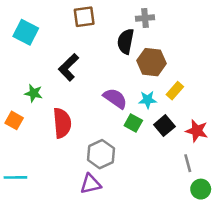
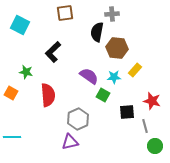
black square: (164, 126) -> (127, 112), moved, turned 35

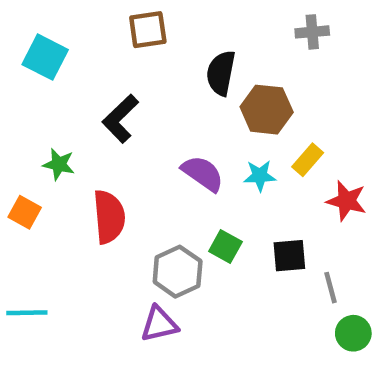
gray cross: (112, 14) -> (312, 32), moved
green square: (103, 95) -> (225, 246), moved
red star: (152, 101) -> (346, 201), moved

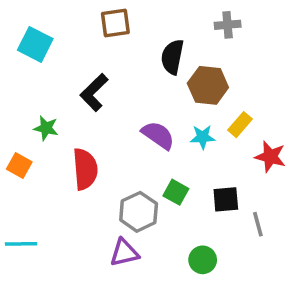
gray cross: (312, 32) -> (228, 25), moved
green circle: (353, 333) -> (203, 260), moved

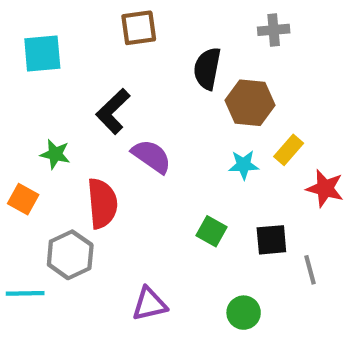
cyan square: (35, 44) -> (42, 54), turned -32
purple semicircle: (158, 135) -> (152, 156), moved
gray hexagon: (139, 212) -> (70, 255), moved

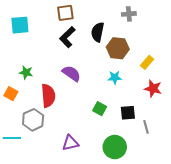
black L-shape: (113, 111) -> (67, 37), moved
yellow rectangle: (289, 150) -> (147, 62), moved
green circle: (244, 313) -> (115, 147), size x1.5

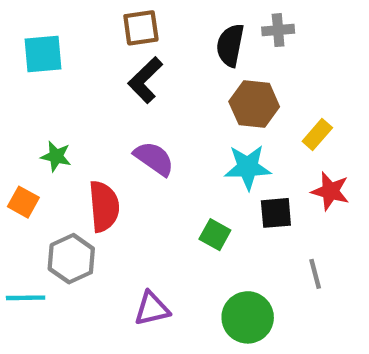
black semicircle: (98, 32) -> (230, 45), moved
cyan star: (115, 77) -> (248, 167), size x1.5
black square: (128, 113) -> (276, 213), moved

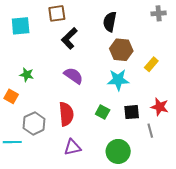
brown square: (141, 28) -> (57, 13), moved
gray cross: (278, 30) -> (159, 13), moved
red star: (330, 191) -> (160, 107), moved
red semicircle: (104, 206) -> (66, 114), moved
black square: (276, 213) -> (132, 112), moved

